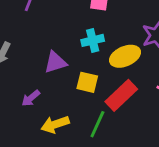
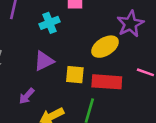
cyan cross: (93, 40) -> (49, 23), moved
red rectangle: (121, 95) -> (107, 82), turned 56

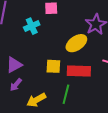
purple triangle: (44, 61) -> (14, 65), moved

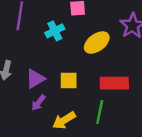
yellow ellipse: (76, 43) -> (97, 43), moved
yellow square: (53, 66) -> (69, 80), moved

